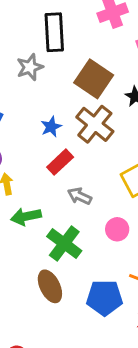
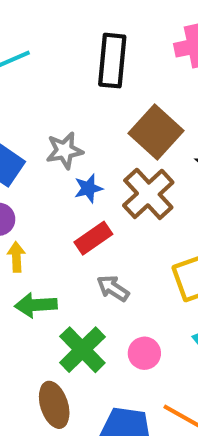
gray star: (30, 67) -> (64, 150), moved
pink circle: (117, 229) -> (144, 353), moved

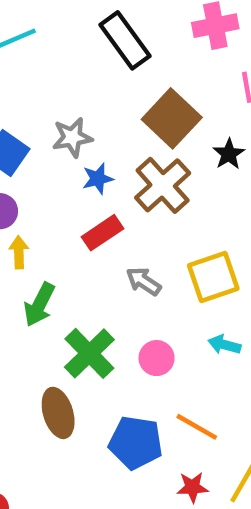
black rectangle: (112, 61) -> (125, 40), turned -42
gray arrow: (113, 288) -> (144, 281), moved
green arrow: (36, 305) -> (39, 305), turned -60

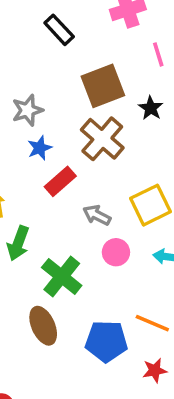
black rectangle: (125, 40) -> (59, 30), size x0.7
brown square: (172, 118) -> (103, 86), turned 33
blue star: (98, 179) -> (40, 148), moved
pink circle: (157, 358) -> (116, 252), moved

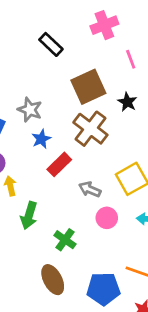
gray star: (27, 110) -> (30, 110), turned -30
green cross: (62, 276) -> (65, 240), size x0.7

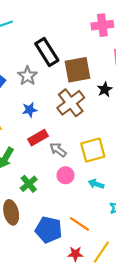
black rectangle: (51, 44) -> (47, 52), moved, size x1.4
blue star: (41, 139) -> (30, 110), moved
red rectangle: (59, 164) -> (38, 138), moved

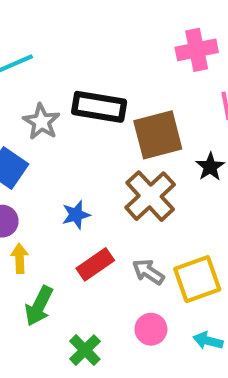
black rectangle: (47, 52) -> (99, 107), turned -44
gray star: (27, 76) -> (41, 122), moved
gray arrow: (58, 150) -> (148, 272), moved

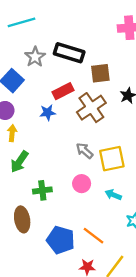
brown square: (158, 135) -> (100, 73), size x0.7
red rectangle: (95, 264) -> (63, 91), moved
green cross: (85, 350) -> (42, 190), turned 30

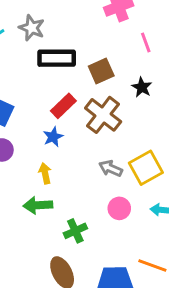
gray star: (35, 57) -> (32, 28), moved
yellow arrow: (12, 133) -> (45, 173), moved
green arrow: (19, 162) -> (38, 205), turned 70

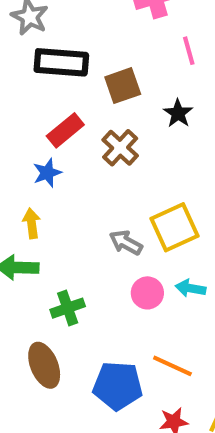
brown cross: (103, 115) -> (120, 148), size x0.7
gray arrow: (111, 168) -> (126, 243), moved
pink circle: (119, 208) -> (147, 293), moved

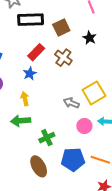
blue pentagon: (118, 386) -> (73, 159), moved

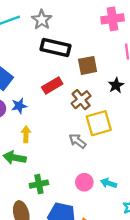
blue star: (30, 74) -> (19, 106), moved
yellow square: (94, 93) -> (99, 123), moved
gray arrow: (71, 103) -> (77, 141), moved

